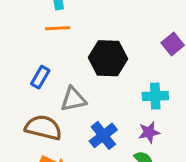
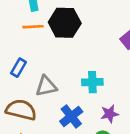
black hexagon: (108, 58) -> (65, 23), moved
cyan cross: (155, 96) -> (92, 82), moved

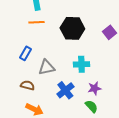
black hexagon: (65, 23) -> (72, 28), moved
brown semicircle: (21, 110) -> (27, 85), size x0.6

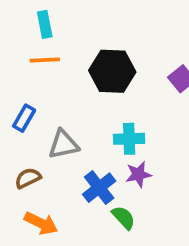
brown semicircle: (27, 85) -> (28, 178), turned -40
purple star: (94, 88) -> (138, 174), moved
green semicircle: (91, 106) -> (123, 218), moved

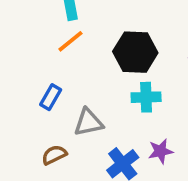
orange line: (45, 60) -> (70, 41), turned -36
cyan cross: (129, 139) -> (146, 97), moved

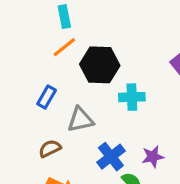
black hexagon: (135, 52) -> (100, 65), moved
purple star: (160, 151) -> (153, 157), moved

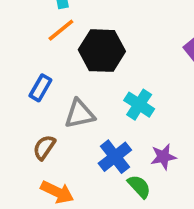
cyan cross: (132, 97) -> (139, 105), moved, turned 35
brown semicircle: (50, 149) -> (44, 147), turned -30

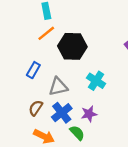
blue cross: (115, 157) -> (62, 113), moved
purple star: (163, 157) -> (89, 114), moved
green semicircle: (139, 186) -> (77, 133), moved

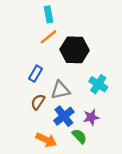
brown semicircle: (36, 108) -> (38, 102), moved

